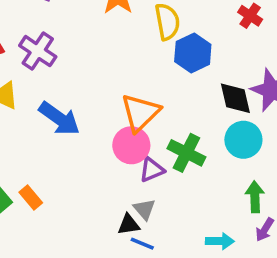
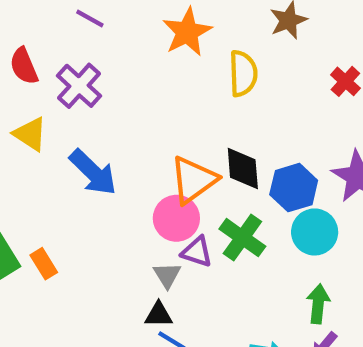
blue hexagon: (193, 53) -> (294, 188), moved
black diamond: (235, 98) -> (243, 168), moved
purple triangle: (152, 170) -> (197, 252), turned 32
gray triangle: (144, 209) -> (167, 275), moved

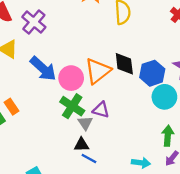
pink circle: (176, 218) -> (71, 78), moved
green cross: (242, 238) -> (72, 106), moved
orange rectangle: (44, 264) -> (12, 107), moved

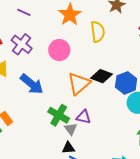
black diamond: (124, 64) -> (102, 76), turned -60
pink circle: (71, 78) -> (59, 50), moved

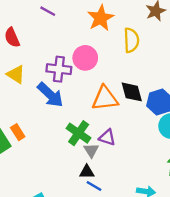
purple cross: (22, 44) -> (59, 69), moved, turned -35
black diamond: (102, 76) -> (132, 92), turned 50
orange triangle: (79, 84) -> (105, 98), turned 30

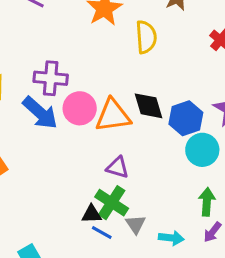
pink circle: (85, 58) -> (80, 108), moved
green cross: (79, 133) -> (112, 203), moved
gray triangle: (91, 150) -> (136, 224), moved

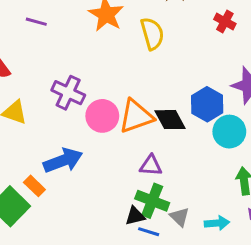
purple cross: (51, 78) -> (68, 93), turned 32
black diamond: (148, 106) -> (170, 120), moved
blue arrow: (40, 113) -> (63, 161), moved, turned -51

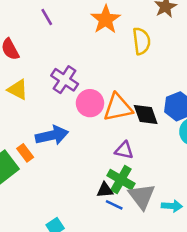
purple line: (36, 22) -> (47, 17), turned 36
gray triangle: (180, 217) -> (142, 196), size x1.6

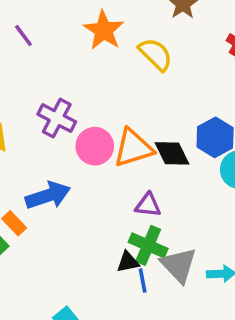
yellow semicircle: (141, 41) -> (155, 54), turned -32
blue line: (114, 205) -> (143, 281), turned 60

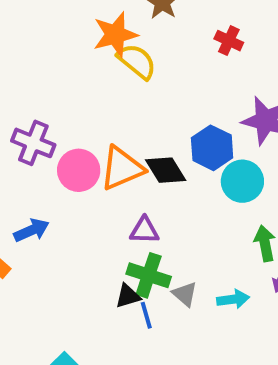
orange star: (104, 30) -> (115, 35), moved, turned 30
blue arrow: (48, 195) -> (32, 230), size x0.7
gray triangle: (179, 265) -> (185, 294), size x0.6

